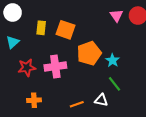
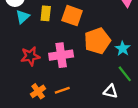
cyan triangle: (13, 42) -> (23, 17), moved
orange cross: (34, 100) -> (38, 91), turned -32
orange line: (77, 104) -> (62, 90), moved

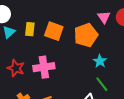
orange pentagon: (97, 41) -> (86, 35), moved
red star: (30, 56) -> (16, 68), turned 30

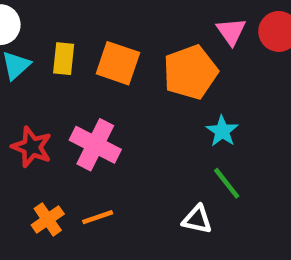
pink cross: (44, 67) -> (95, 145), turned 35

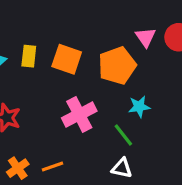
cyan star: (222, 131) -> (139, 107), turned 30
pink cross: (95, 145) -> (79, 115), moved, turned 36
green line: (227, 183) -> (123, 135), moved

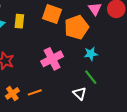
orange square: (67, 59) -> (52, 14), moved
green line: (123, 135) -> (91, 77), moved
white triangle: (122, 168) -> (80, 93), turned 32

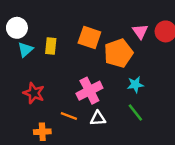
orange line: (35, 92) -> (69, 116), moved, turned 40
orange cross: (12, 93) -> (42, 132), turned 32
white triangle: (80, 93) -> (98, 118), moved, turned -48

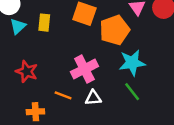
cyan star: (135, 85) -> (132, 63), size x1.5

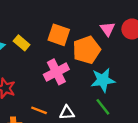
yellow rectangle: (44, 23) -> (22, 43), turned -56
pink cross: (84, 69) -> (56, 72), moved

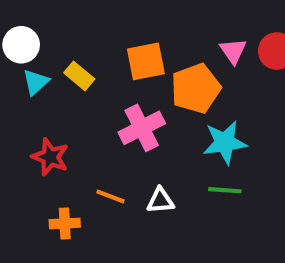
orange square: (59, 35) -> (146, 61), turned -30
green line: (103, 107) -> (225, 190), turned -48

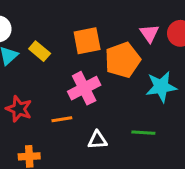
cyan star: (225, 142) -> (161, 87), moved
orange line: (110, 196) -> (62, 119), moved, turned -30

